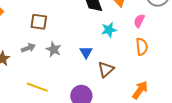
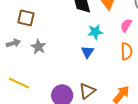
blue triangle: (86, 52) -> (88, 52), moved
brown triangle: (106, 69) -> (87, 91), moved

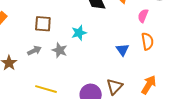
cyan star: (95, 32) -> (79, 33), moved
blue triangle: (88, 52) -> (122, 50), moved

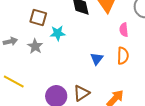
pink semicircle: (143, 16) -> (124, 30), turned -40
brown square: (43, 24) -> (38, 17), moved

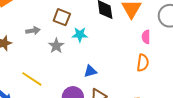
gray arrow: (10, 41) -> (33, 31), moved
blue triangle: (97, 59) -> (90, 71), moved, turned 32

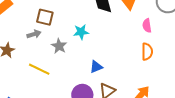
brown square: (62, 17) -> (45, 17), moved
yellow line: (32, 79) -> (39, 69), moved

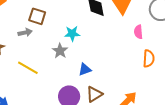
gray star: (59, 46) -> (60, 51), moved
orange semicircle: (147, 52) -> (149, 59), moved

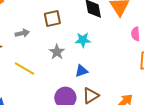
brown square: (37, 16) -> (52, 18), moved, turned -30
cyan star: (72, 34) -> (83, 40), moved

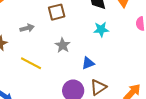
cyan star: (83, 40) -> (101, 29), moved

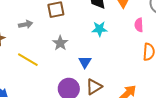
blue triangle: (88, 63) -> (85, 62), turned -40

